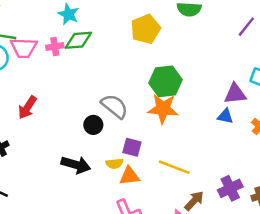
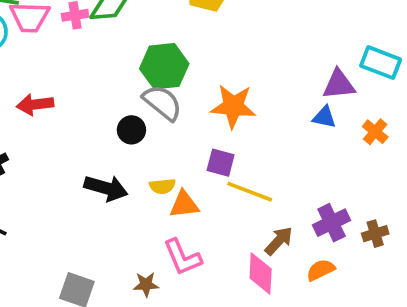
green hexagon: (165, 81) -> (164, 66), moved
red arrow: (27, 107) -> (35, 104), turned 50
purple square: (132, 147) -> (221, 163), moved

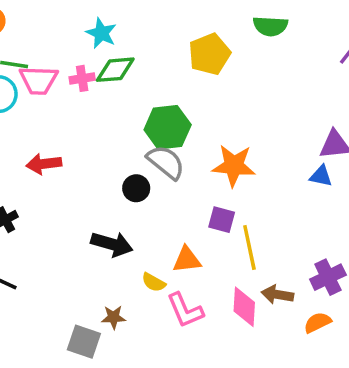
yellow semicircle: (162, 186) -> (154, 282), moved, turned 35
yellow line: (250, 192) -> (249, 248), turned 57
brown arrow: (279, 241) -> (277, 295), turned -124
pink diamond: (261, 274) -> (244, 307), moved
brown star: (146, 284) -> (114, 317), moved

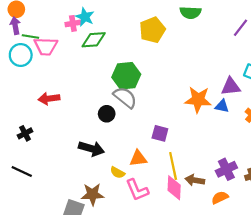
pink cross: (82, 78) -> (73, 23), moved
orange star: (234, 166) -> (198, 100), moved
yellow line: (249, 248) -> (173, 166), moved
brown star: (114, 317) -> (92, 194), size x1.5

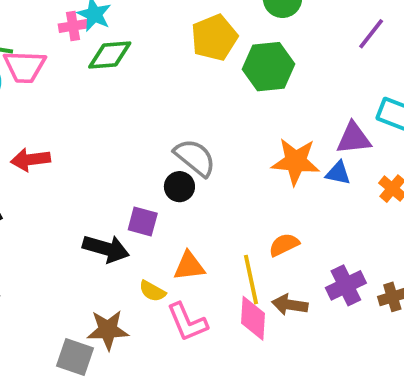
green hexagon: (126, 76) -> (268, 67), moved
gray semicircle: (125, 97) -> (195, 158), moved
black circle: (107, 114) -> (179, 187), moved
purple square: (160, 133) -> (143, 221), moved
orange semicircle: (220, 198) -> (284, 245), moved

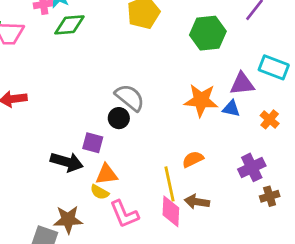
green hexagon: (268, 67) -> (208, 33), moved
orange triangle: (189, 266) -> (106, 174), moved
purple cross: (346, 285) -> (252, 167), moved

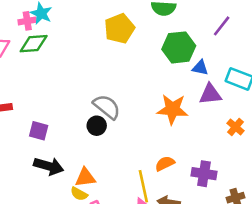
green diamond: (69, 25) -> (34, 44), moved
blue triangle: (231, 109) -> (200, 68), moved
purple square: (93, 143) -> (39, 131), moved
purple cross: (252, 167) -> (204, 174), moved, turned 35

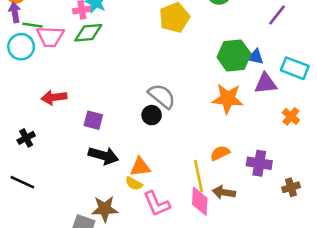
green hexagon: (179, 47) -> (234, 56), moved

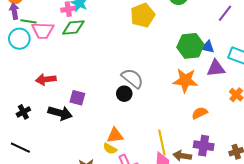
orange semicircle: (220, 153) -> (200, 113), moved
black arrow: (103, 156) -> (60, 113), moved
purple cross: (259, 163) -> (204, 146), moved

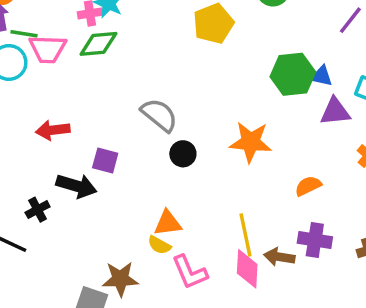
gray semicircle: (132, 78) -> (159, 115), moved
orange star: (185, 80) -> (251, 142), moved
black cross: (23, 112) -> (38, 210), moved

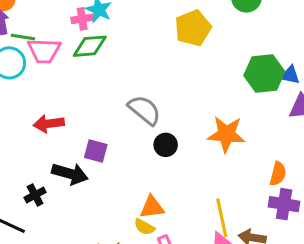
orange semicircle: (308, 186) -> (278, 174), turned 130
purple cross: (315, 240) -> (284, 204), moved

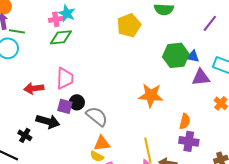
pink trapezoid: (44, 51) -> (65, 78), moved, turned -90
gray semicircle: (144, 110) -> (97, 116), moved
black circle: (166, 145) -> (77, 102), moved
black cross: (35, 195) -> (25, 135), turned -32

